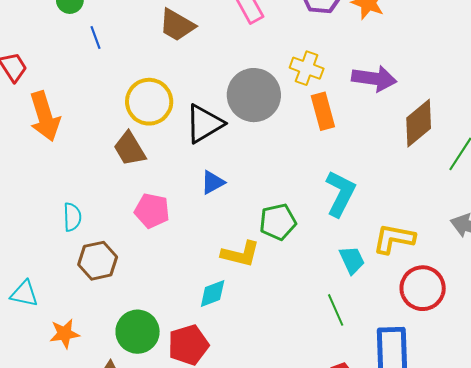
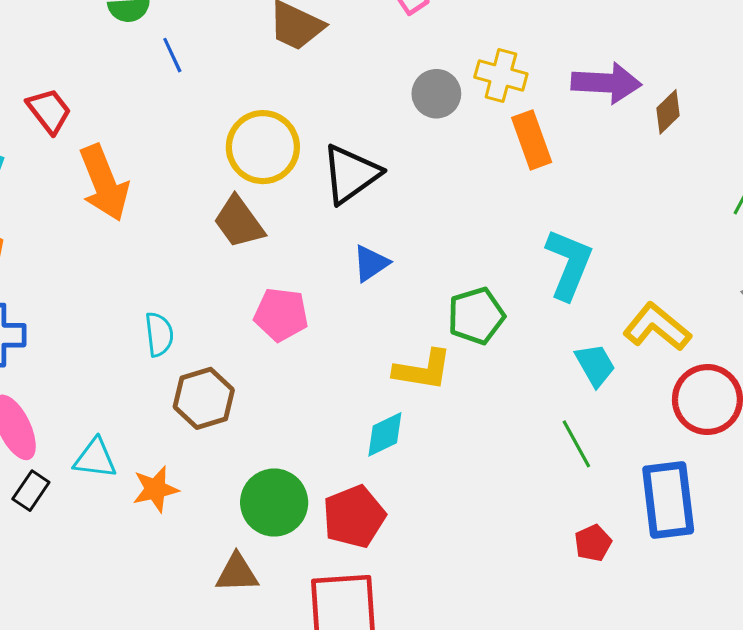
gray circle: (254, 95) -> (436, 94), moved, size x0.6
brown diamond: (419, 123) -> (668, 112), moved, size x0.6
yellow L-shape: (394, 239) -> (657, 327), turned 33
orange star: (65, 334) -> (155, 489), moved

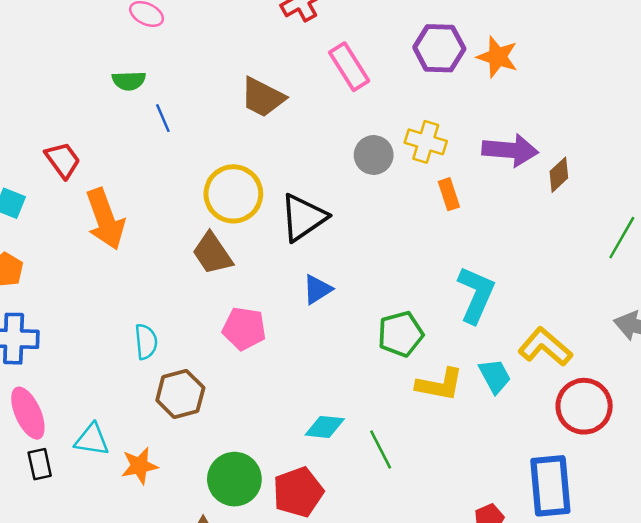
orange rectangle: (532, 140) -> (449, 194), size x0.7
yellow L-shape: (423, 370) -> (440, 385), moved
cyan diamond: (385, 434) -> (325, 427), turned 30
green line: (576, 444) -> (381, 449), moved
black rectangle: (31, 491) -> (40, 464), turned -48

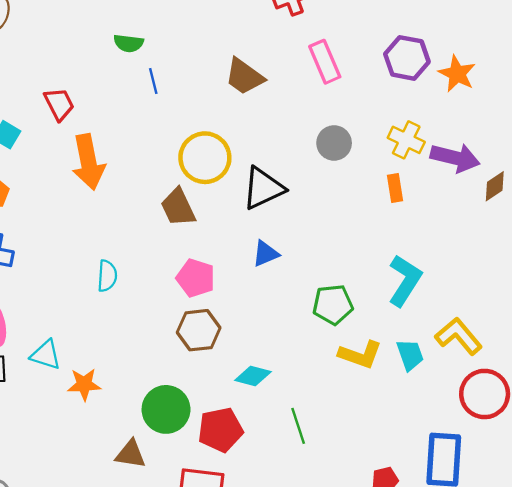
yellow cross: (426, 142) -> (406, 140), moved
brown hexagon: (180, 394) -> (199, 330), moved
green line: (381, 449) -> (298, 426), moved

